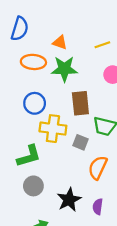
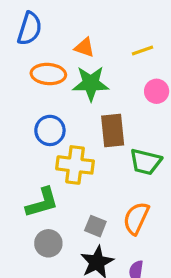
gray square: (80, 142) -> (95, 226), moved

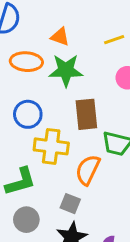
orange semicircle: (136, 218) -> (88, 170), moved

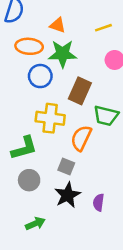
blue circle: (28, 114) -> (40, 76), moved
brown rectangle: (86, 114) -> (80, 91), turned 30

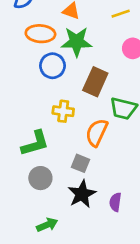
yellow cross: (50, 118) -> (63, 111), size x0.7

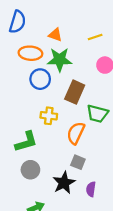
gray square: (81, 163) -> (78, 162), moved

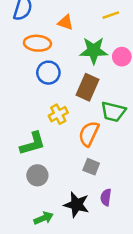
yellow line: (95, 37) -> (111, 15), moved
green star: (60, 60) -> (94, 51), moved
yellow cross: (49, 116) -> (58, 114), turned -35
black star: (64, 183) -> (77, 205), moved, turned -30

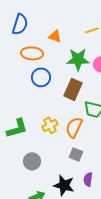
yellow cross: (58, 114) -> (50, 125), moved
green L-shape: (33, 143) -> (17, 128), moved

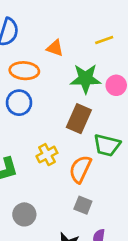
blue circle: (41, 77) -> (19, 103), moved
yellow cross: (50, 125) -> (47, 155), moved

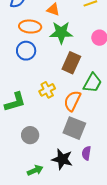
green star: (86, 79) -> (61, 33), moved
green trapezoid: (107, 145) -> (92, 83), turned -75
gray square: (83, 205) -> (74, 128), size x1.6

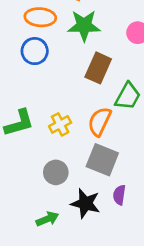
yellow cross: (47, 90) -> (60, 124), moved
gray circle: (30, 135) -> (56, 172), moved

